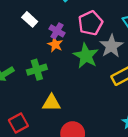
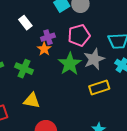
purple cross: (57, 31) -> (48, 37), turned 32
green cross: (37, 70) -> (24, 69), turned 30

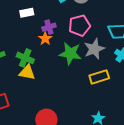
white rectangle: (25, 23) -> (27, 13), turned -64
green star: (70, 64) -> (70, 53), turned -30
yellow triangle: (32, 100) -> (27, 72), moved

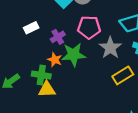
pink pentagon: (80, 26) -> (89, 27), turned 30
orange star: (45, 39) -> (55, 60), moved
green star: (70, 53) -> (74, 55), moved

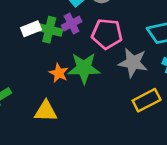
purple cross: (58, 37) -> (72, 24), moved
gray star: (110, 48) -> (133, 63), turned -30
green cross: (41, 75) -> (49, 30), moved

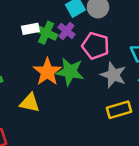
purple cross: (72, 24) -> (66, 31), turned -35
orange star: (59, 73) -> (47, 72), size x1.6

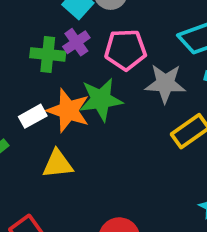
white rectangle: (30, 29) -> (33, 116), moved
purple cross: (66, 31) -> (76, 42), turned 35

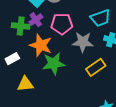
green star: (101, 100) -> (54, 64), moved
orange star: (68, 111) -> (41, 45), moved

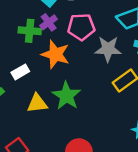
green star: (54, 64) -> (66, 96), moved, turned -30

